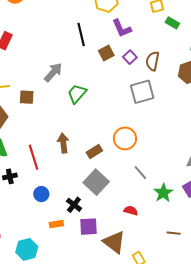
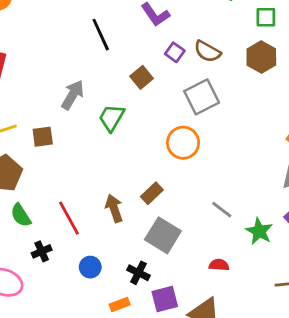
brown square: (106, 53) -> (142, 77), moved
brown semicircle: (153, 61) -> (207, 51), turned -60
orange circle: (125, 138) -> (183, 143), moved
brown arrow: (63, 143) -> (114, 208), moved

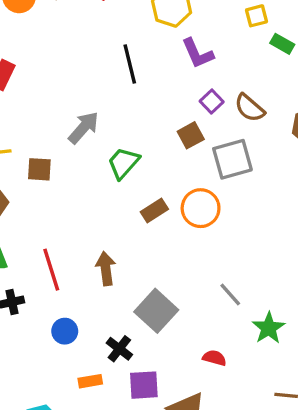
brown square: (142, 77) -> (191, 135), moved
brown rectangle: (152, 193) -> (154, 211), moved

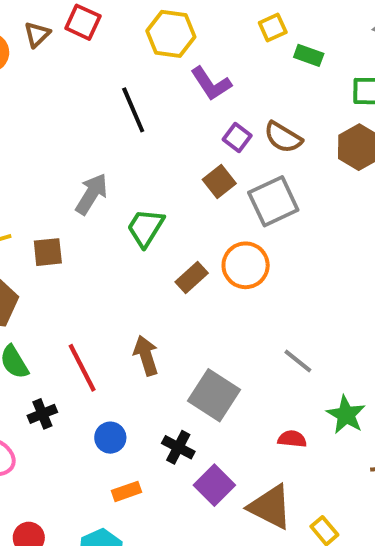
green star: (269, 328) -> (346, 415), moved
orange rectangle: (90, 381) -> (126, 491), moved
purple square: (144, 385) -> (214, 485), turned -32

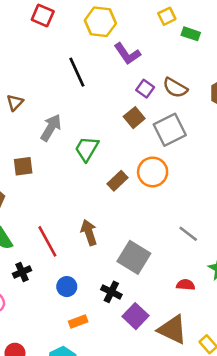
brown triangle: (37, 34) -> (15, 102), moved

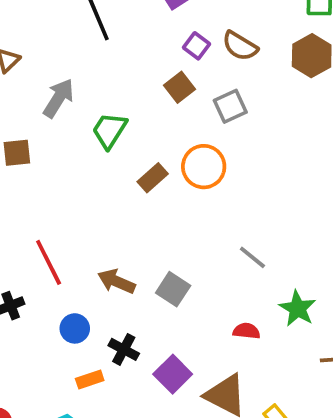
gray square: (170, 130) -> (230, 106), size x0.7
brown arrow: (89, 232) -> (116, 281), moved, turned -50
gray square: (134, 257) -> (173, 289), size x0.7
black cross: (111, 292) -> (124, 349), moved

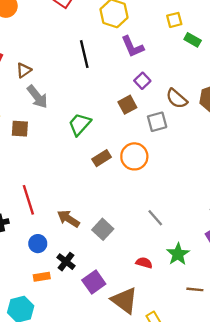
brown semicircle: (240, 46) -> (177, 99), moved
gray arrow: (59, 98) -> (37, 97), moved, turned 100

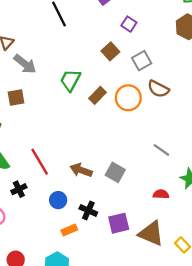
purple square: (142, 81) -> (129, 24), moved
brown semicircle: (177, 99) -> (158, 89), moved
brown rectangle: (102, 158) -> (97, 95), moved
purple square: (94, 282) -> (119, 223), turned 35

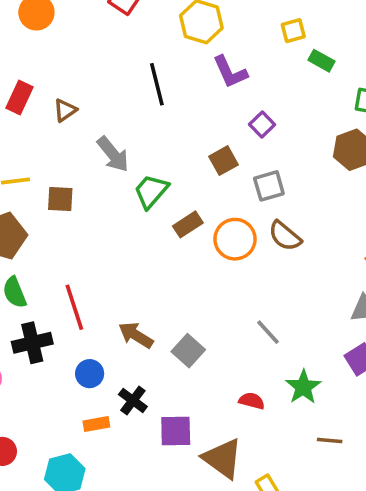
gray arrow: (25, 64) -> (113, 154), moved
black cross: (19, 189) -> (32, 343), size x1.5

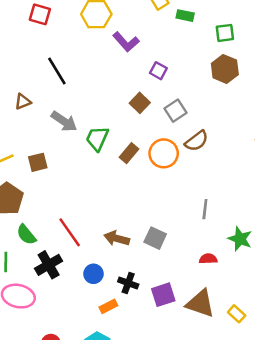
black line: (157, 84) -> (57, 71), moved
brown triangle: (65, 110) -> (23, 102), turned 30
brown semicircle: (285, 236) -> (197, 141), turned -60
gray line: (268, 332) -> (205, 209), turned 66

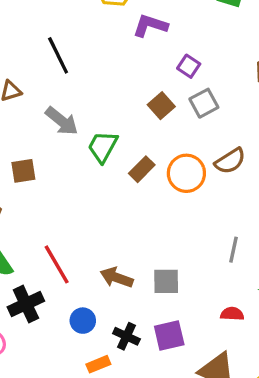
purple L-shape: (126, 42) -> (150, 26), turned 144
gray square: (176, 111) -> (204, 103), moved
gray square: (155, 238) -> (166, 281), turned -30
purple square: (163, 295) -> (169, 335), moved

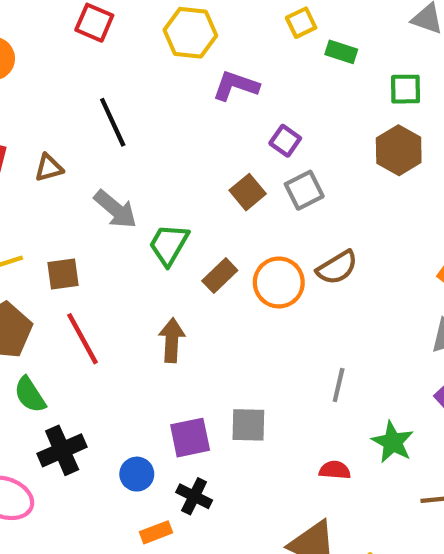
red line: (57, 264) -> (82, 339), moved
brown arrow: (117, 278) -> (172, 340), moved, turned 72
purple square: (169, 335) -> (190, 438), moved

